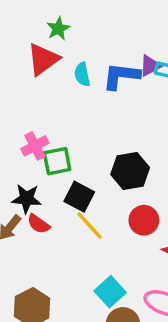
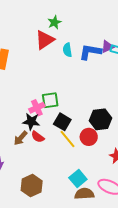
pink cross: (35, 146) -> (37, 108), moved
black hexagon: (130, 171) -> (100, 119), moved
red circle: (144, 220) -> (89, 137), moved

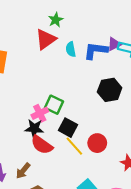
green square: (50, 100) -> (54, 105), turned 36
black hexagon: (100, 119) -> (110, 90), moved
red semicircle: (38, 137) -> (42, 145), size x1.5
brown arrow: (21, 138) -> (23, 171), moved

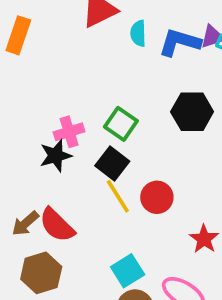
green square: (54, 105) -> (121, 124), moved
black star: (34, 128) -> (56, 156), turned -30
red semicircle: (42, 145) -> (57, 225), moved

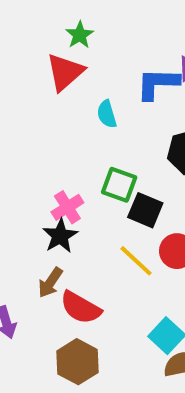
cyan semicircle: (138, 33) -> (107, 114), moved
black square: (112, 163) -> (145, 210), moved
brown arrow: (25, 223) -> (50, 283), moved

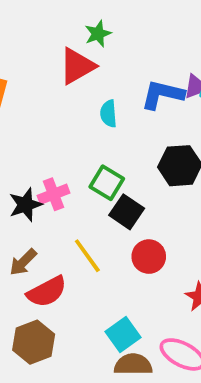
black star: (60, 236) -> (25, 205), moved
yellow line: (136, 261) -> (87, 256), moved
red semicircle: (81, 308) -> (47, 292), turned -69

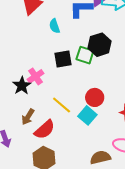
green square: (107, 183) -> (85, 55), moved
black square: (127, 212) -> (63, 59), moved, turned -30
cyan square: (123, 335) -> (87, 115), moved

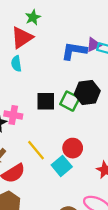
cyan semicircle: (55, 26) -> (16, 64), moved
pink cross: (36, 76) -> (13, 115), turned 35

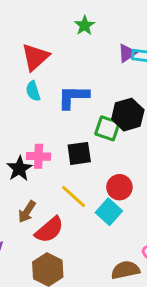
green star: (33, 17) -> (85, 25), moved
blue L-shape: (74, 51) -> (73, 97), moved
black square: (46, 101) -> (79, 153), moved

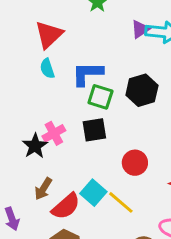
green square: (107, 128) -> (100, 97), moved
pink cross: (39, 156) -> (54, 133), turned -30
yellow line: (74, 196) -> (121, 202), moved
cyan square: (109, 212) -> (93, 193), moved

